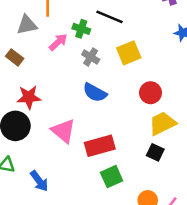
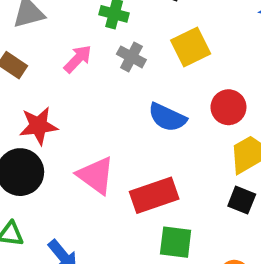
pink arrow: (58, 42) -> (78, 59), moved
blue semicircle: (95, 93) -> (167, 117), moved
green square: (112, 177) -> (176, 242), turned 35

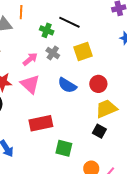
pink arrow: (78, 59) -> (30, 59), moved
pink triangle: (96, 175) -> (30, 84), moved
red rectangle: (154, 195) -> (41, 123), moved

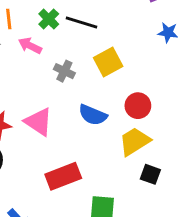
green cross: (47, 30) -> (49, 19), moved, turned 32
pink arrow: (30, 59) -> (30, 46), moved, turned -105
yellow trapezoid: (106, 109) -> (135, 141), moved

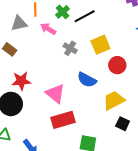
black line: (82, 23) -> (85, 16), turned -50
red circle: (138, 106) -> (117, 65), moved
pink triangle: (39, 122) -> (55, 94), moved

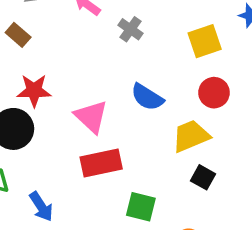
yellow square: (100, 45) -> (205, 41), moved
gray cross: (70, 48) -> (130, 29), moved
red circle: (117, 65) -> (214, 93), moved

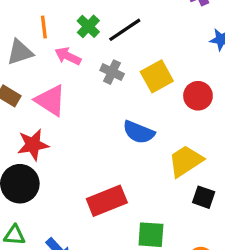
yellow square: (205, 41) -> (157, 76), moved
red circle: (214, 93) -> (198, 96), moved
pink triangle: (91, 117) -> (50, 100), moved

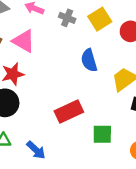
blue semicircle: (139, 132) -> (89, 60), turned 55

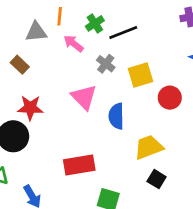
pink triangle: (24, 41) -> (84, 97), moved

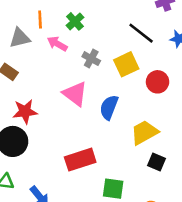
black line: (123, 33) -> (141, 33), moved, turned 68
blue semicircle: (116, 116) -> (109, 107), turned 30

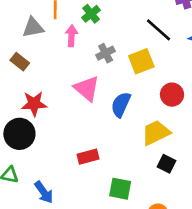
pink arrow: (57, 44) -> (71, 36), turned 60
gray cross: (91, 59) -> (106, 53), turned 30
red circle: (158, 82) -> (172, 95), moved
red rectangle: (80, 160) -> (88, 157), size x0.7

